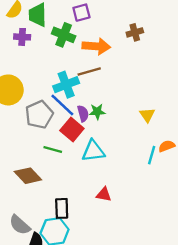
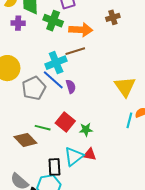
green star: (97, 112) -> (86, 130), moved
yellow triangle: (147, 115) -> (125, 87), size x1.6
red square: (72, 130) -> (65, 122), moved
green line: (53, 149) -> (43, 128), moved
cyan triangle: (93, 151) -> (74, 157), moved, turned -30

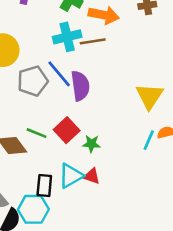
cyan cross: (56, 63) -> (67, 37), moved
purple semicircle: (71, 87) -> (80, 86), size x1.6

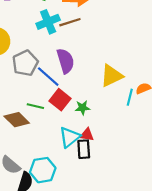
blue line: (59, 74) -> (48, 77), moved
yellow triangle: (149, 96) -> (112, 76), moved, turned 40
black rectangle: (44, 186) -> (84, 149), moved

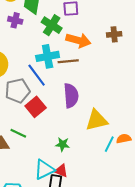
purple semicircle: (65, 61) -> (71, 96), moved
blue line: (48, 77) -> (37, 75), moved
red square: (60, 100) -> (36, 107), moved

